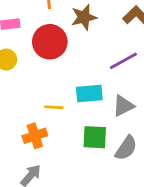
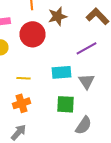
gray triangle: (123, 106) -> (86, 81), turned -36
yellow line: (54, 107) -> (24, 78), moved
gray semicircle: (126, 148) -> (84, 125), moved

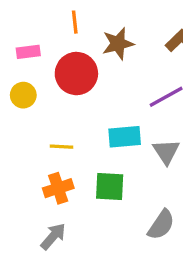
green square: (66, 104) -> (110, 187), moved

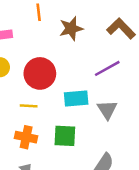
red circle: (76, 74) -> (40, 73), moved
orange cross: (58, 188) -> (26, 137), turned 30

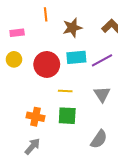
cyan rectangle: (76, 98) -> (76, 57), moved
yellow line: (29, 106) -> (65, 91), moved

